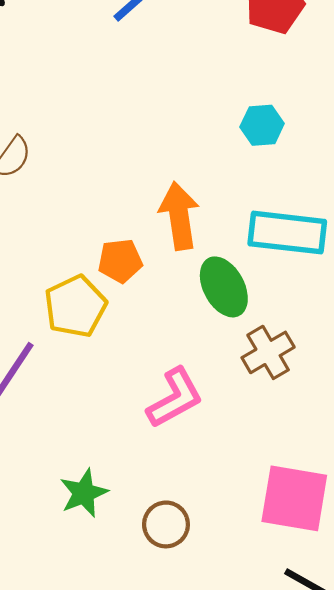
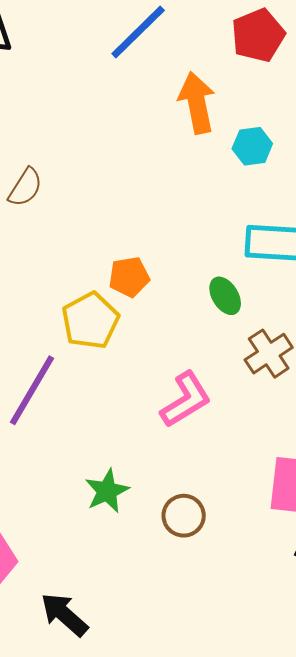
orange arrow: (179, 216) -> (197, 103), moved
green ellipse: (224, 287) -> (225, 296), size x0.7

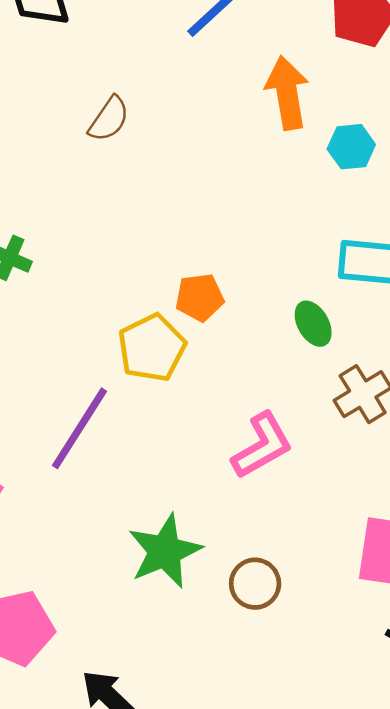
brown semicircle: (25, 187) -> (109, 119), moved
green star: (107, 491) -> (165, 551), size x1.4

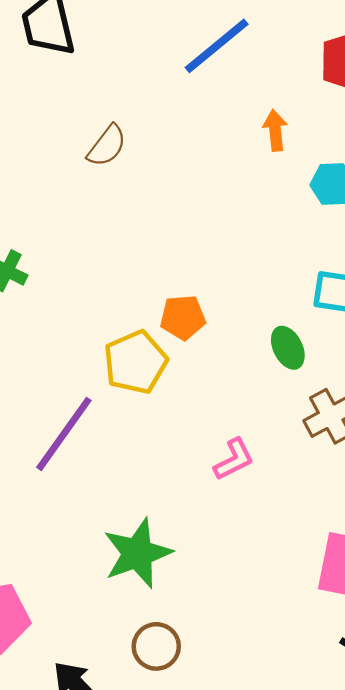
orange arrow: (287, 93) -> (275, 130), size x0.6
pink L-shape: (262, 446) -> (234, 459), size x0.7
brown circle: (255, 584) -> (156, 646), moved

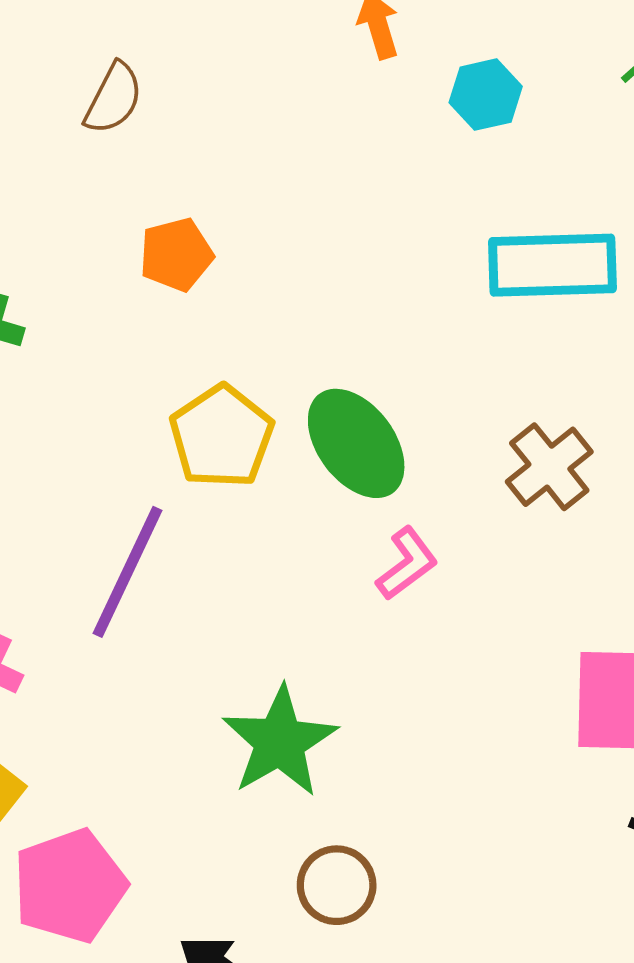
orange pentagon: (183, 317) -> (176, 254), moved
green ellipse: (288, 348) -> (356, 443), moved, size x1.6

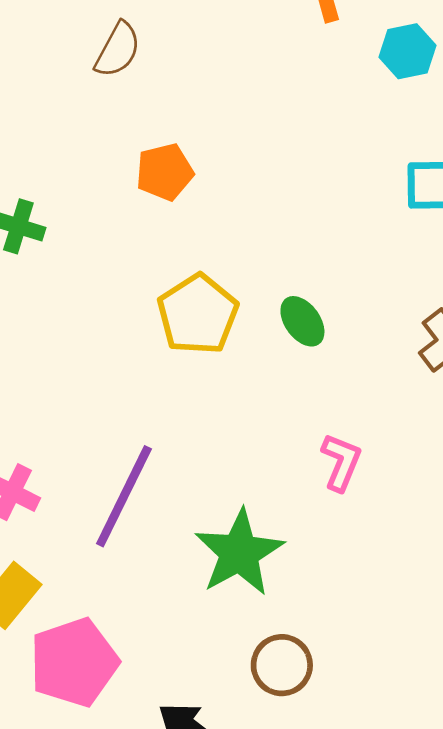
green ellipse: (356, 443) -> (302, 321), size x0.6
pink L-shape: (407, 564) -> (341, 462), moved, turned -32
purple line: (128, 572) -> (124, 496), moved

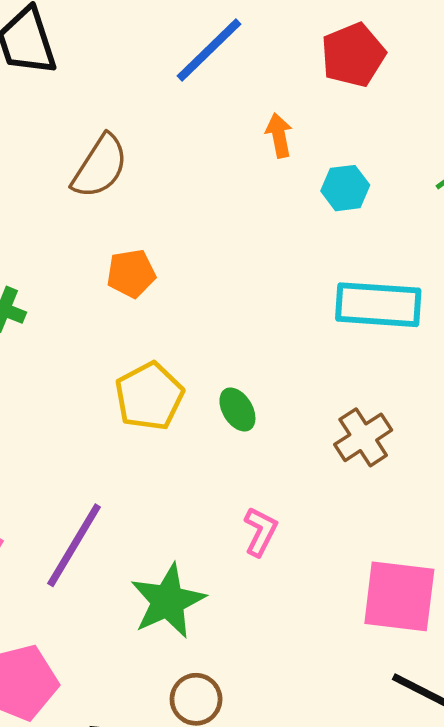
brown semicircle: (118, 50) -> (100, 167), size x1.4

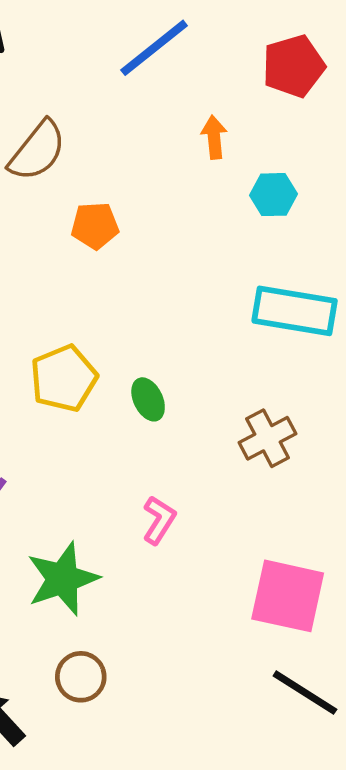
orange pentagon: (131, 273) -> (95, 226), moved

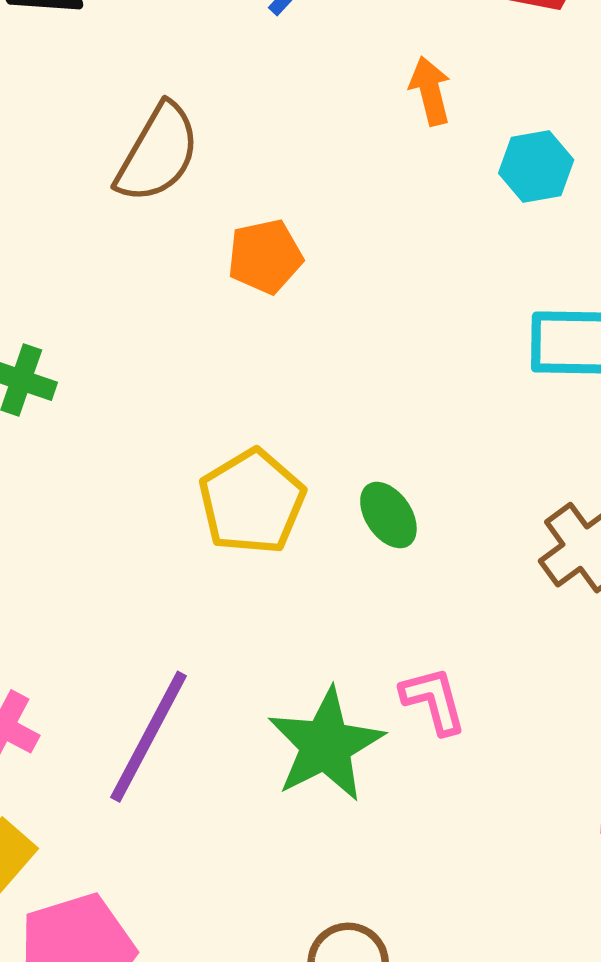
pink L-shape: (159, 520) -> (434, 700), turned -39
green star: (63, 579) -> (326, 745), moved

